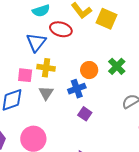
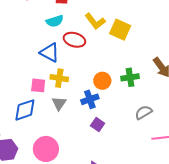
blue triangle: (36, 42) -> (50, 53), turned -40
green cross: (117, 66) -> (130, 77), turned 36

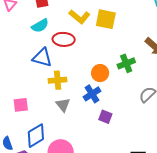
pink square: (38, 85) -> (21, 105), moved
blue diamond: (25, 110) -> (36, 136), moved

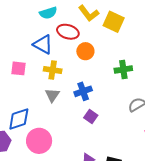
orange circle: (100, 73) -> (85, 51), moved
pink square: (21, 105) -> (19, 68), moved

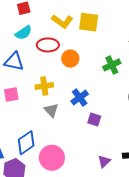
blue triangle: (43, 44) -> (14, 62), moved

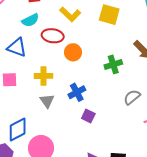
yellow square: (89, 22) -> (109, 15), moved

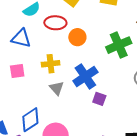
green cross: (113, 64) -> (119, 45), size x1.4
blue cross: (77, 92) -> (85, 76), size x1.4

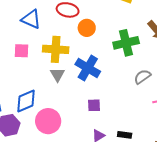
yellow cross: (51, 64) -> (56, 49), size x1.4
blue cross: (85, 76) -> (88, 68), turned -35
purple square: (99, 99) -> (94, 105), moved, turned -32

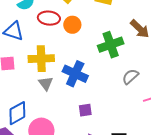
orange circle: (87, 28) -> (72, 25), moved

